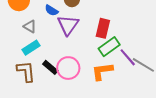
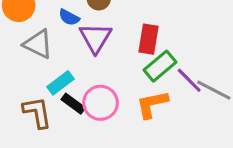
gray triangle: (30, 27) -> (38, 44), size x1.5
cyan rectangle: (31, 48) -> (60, 83), moved

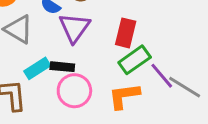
black rectangle: (73, 104) -> (62, 67), moved, turned -35

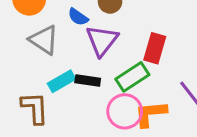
green rectangle: (135, 60) -> (132, 77), moved
pink circle: (74, 91) -> (125, 111), moved

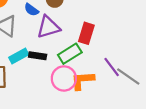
purple triangle: (102, 40) -> (48, 27), turned 35

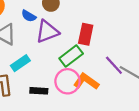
black rectangle: (38, 56) -> (39, 91), moved
orange L-shape: (82, 80) -> (86, 82), turned 45

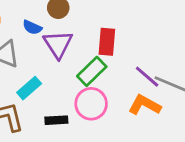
purple triangle: (47, 32) -> (58, 44), turned -35
orange L-shape: (86, 82) -> (145, 105), moved

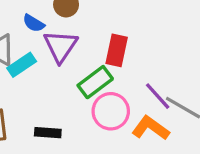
cyan rectangle: (29, 88) -> (22, 65), moved
pink circle: (91, 104) -> (111, 111), moved

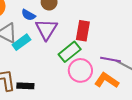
purple line: (158, 96) -> (110, 60), turned -36
black rectangle: (48, 133) -> (25, 86), moved

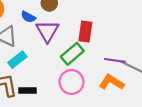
cyan rectangle: (22, 42) -> (17, 60), moved
pink circle: (80, 70) -> (71, 82), moved

